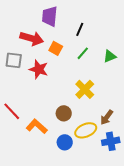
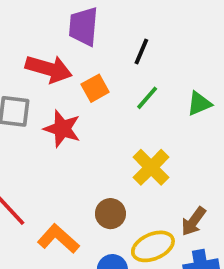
orange square: (56, 48) -> (95, 88), turned 32

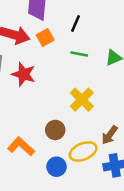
orange square: (95, 88) -> (45, 37), moved
green line: (147, 98) -> (79, 54), turned 60

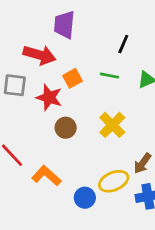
black line: (75, 24) -> (123, 44), moved
orange square: (45, 37) -> (72, 78), moved
brown circle: (55, 130) -> (66, 128), moved

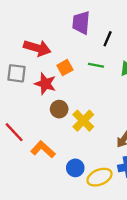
purple trapezoid: (64, 25) -> (81, 23), moved
yellow cross: (112, 125) -> (83, 121), moved
yellow ellipse: (114, 181) -> (99, 177), moved

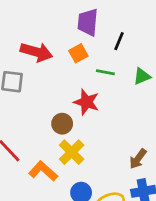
orange square: (65, 68) -> (78, 53), moved
red star: (45, 84) -> (86, 102), moved
yellow cross: (83, 121) -> (72, 152), moved

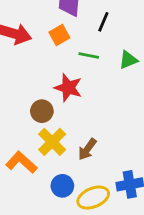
brown arrow: (138, 159) -> (87, 149), moved

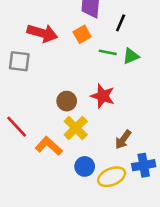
green triangle: (128, 60) -> (131, 56), moved
red star: (68, 88) -> (103, 96), moved
brown arrow: (87, 149) -> (123, 140), moved

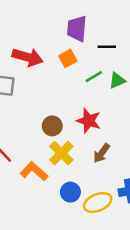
black line: (121, 23) -> (107, 47), turned 66
green line: (108, 52) -> (94, 77), turned -42
brown arrow: (123, 140) -> (102, 153), moved

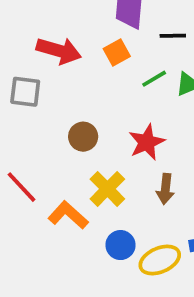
red star: (89, 121) -> (147, 142), turned 30
brown circle: (52, 126) -> (83, 137), moved
brown arrow: (102, 153) -> (165, 189), turned -30

